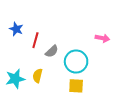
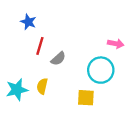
blue star: (16, 29) -> (28, 22), moved
cyan circle: (76, 62) -> (101, 70), moved

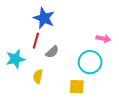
blue star: (28, 22) -> (44, 18), moved, size x1.5
cyan star: (17, 90) -> (15, 59), moved

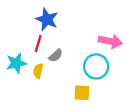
pink arrow: (103, 39) -> (110, 41), size x1.5
yellow semicircle: (38, 76) -> (38, 71), moved

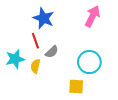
pink arrow: (110, 41) -> (92, 16), moved, turned -75
red line: (38, 43) -> (35, 41), turned -35

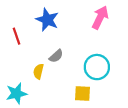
red line: (35, 41) -> (16, 36), moved
cyan star: (15, 59) -> (16, 93), moved

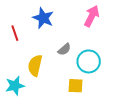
gray semicircle: (56, 56) -> (64, 49), moved
yellow semicircle: (38, 71) -> (35, 65), size x1.5

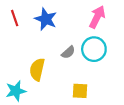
red line: (15, 33) -> (15, 18), moved
cyan circle: (89, 61) -> (94, 49), moved

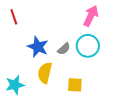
blue star: (46, 19) -> (38, 47), moved
yellow semicircle: (37, 69) -> (45, 73), moved

